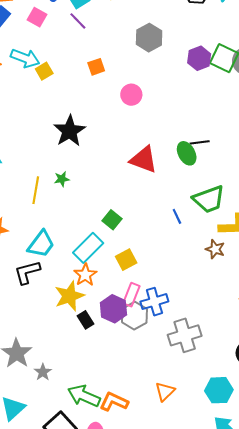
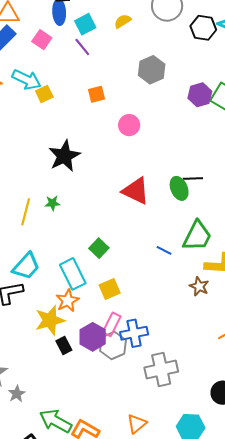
green trapezoid: (209, 199) -> (197, 236), turned -48
blue line: (177, 216) -> (164, 250), turned -42
cyan rectangle: (88, 248) -> (73, 274), turned -76

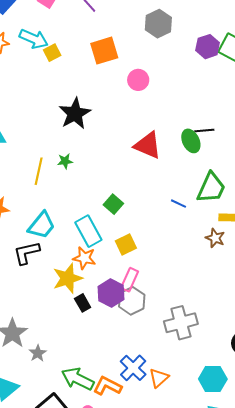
orange square: (97, 94) -> (104, 51), size x1.6
orange star: (68, 301) -> (84, 258), turned -30
blue cross: (134, 333) -> (133, 368), moved, turned -32

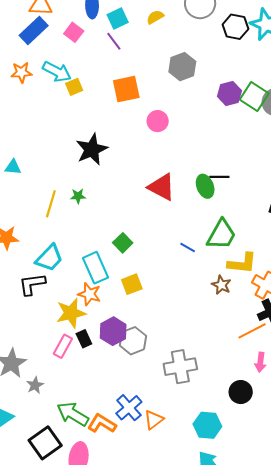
pink rectangle: (130, 280) -> (63, 346), moved

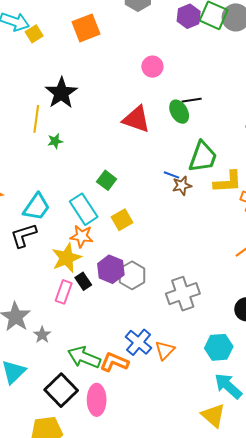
pink circle: (158, 121) -> (152, 67), moved
yellow line: (51, 204) -> (36, 119), moved
brown star: (221, 285) -> (182, 186), moved, turned -30

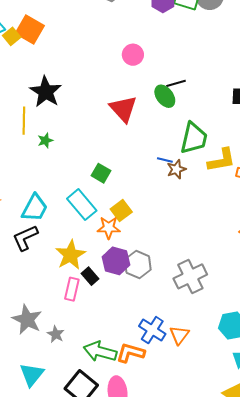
orange square: (86, 28) -> (30, 30), moved, turned -32
red triangle: (136, 119) -> (123, 109), turned 36
orange star: (82, 236) -> (109, 228), moved

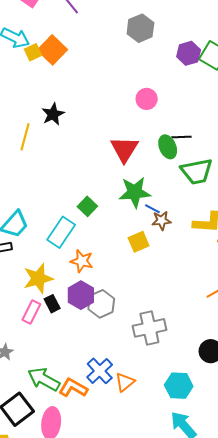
black star: (46, 92) -> (53, 114), size x0.7
green trapezoid: (194, 138) -> (197, 171), moved, turned 52
green star: (45, 140) -> (135, 192), moved, size x2.0
cyan rectangle: (82, 205) -> (61, 232), turned 60
yellow square: (121, 210) -> (139, 242), moved

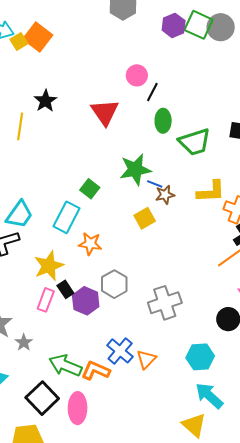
black line: (182, 137) -> (152, 92), moved, turned -54
green ellipse: (168, 147) -> (163, 121), turned 30
red triangle: (124, 149) -> (105, 112), moved
purple hexagon: (81, 295) -> (86, 301), moved

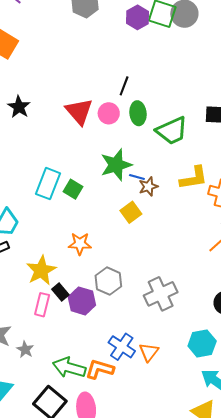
pink circle: (137, 75) -> (109, 113), moved
cyan rectangle: (67, 217) -> (48, 184), moved

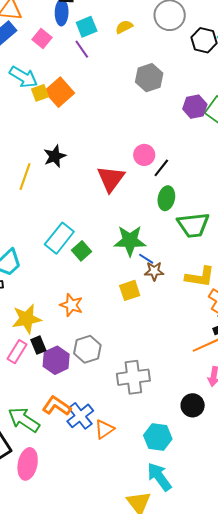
pink circle: (109, 113) -> (144, 155), moved
orange L-shape: (100, 369) -> (57, 406), moved

